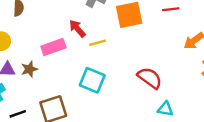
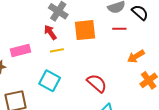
red arrow: (77, 29) -> (50, 32), moved

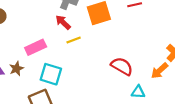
orange arrow: (136, 56) -> (159, 71), moved
cyan square: (50, 81) -> (51, 74), moved

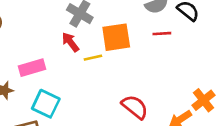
yellow line: (74, 40) -> (93, 58), moved

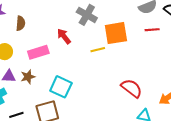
red arrow: (70, 42) -> (64, 36), moved
pink rectangle: (32, 68) -> (38, 52), moved

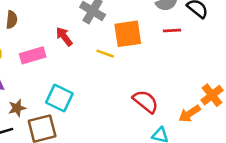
yellow line: (98, 50) -> (105, 54), turned 32
brown star: (28, 77) -> (17, 108), moved

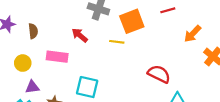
pink rectangle: (33, 55) -> (57, 57), turned 36
orange arrow: (190, 114) -> (193, 34), moved

